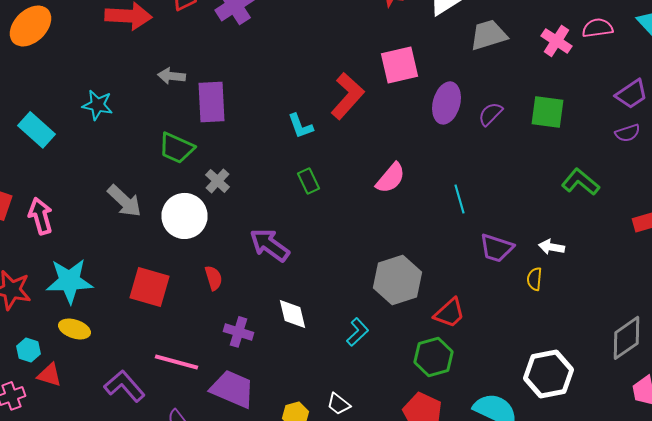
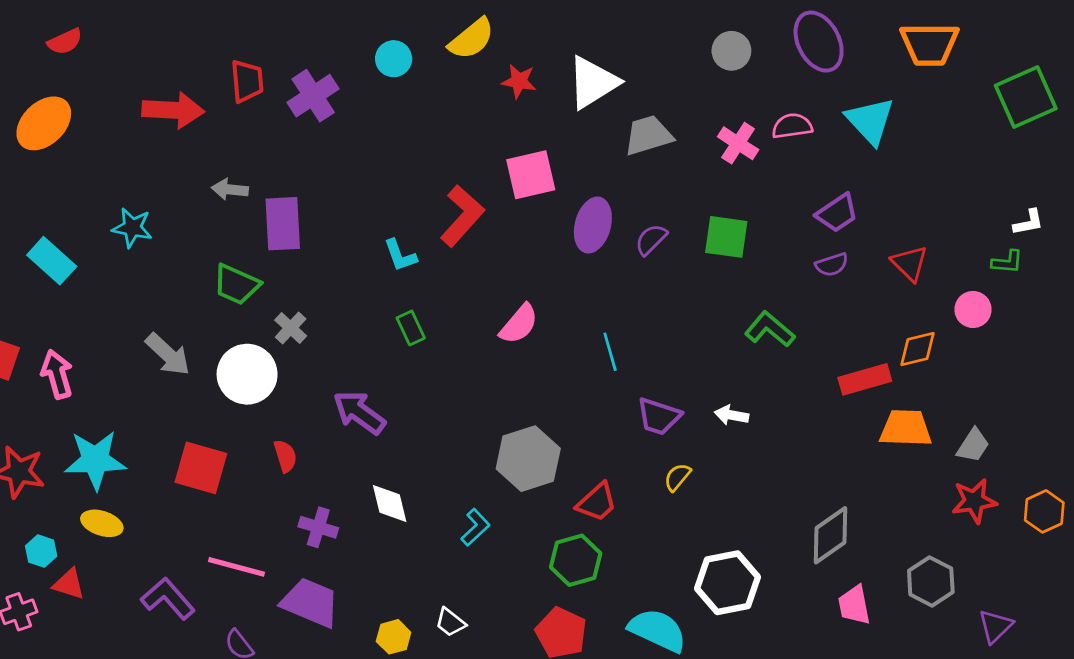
yellow semicircle: (534, 279) -> (677, 477), moved, turned 35

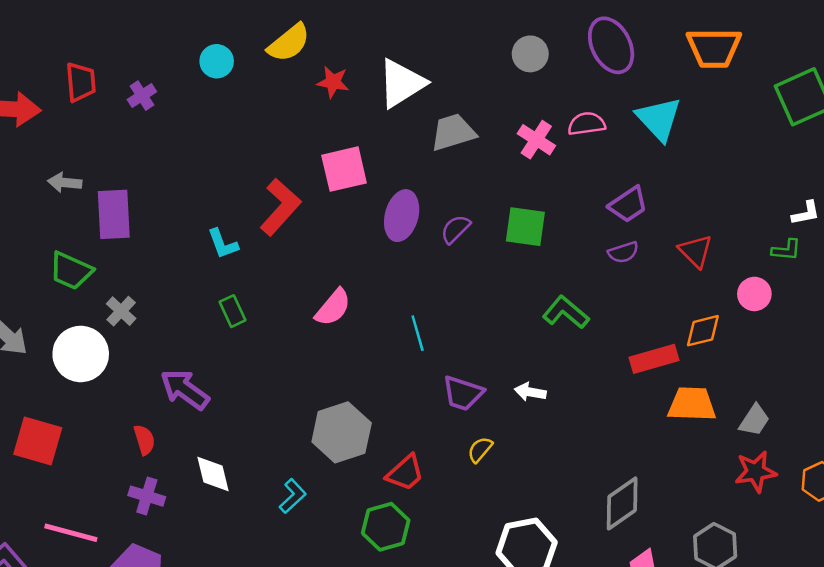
purple cross: (313, 96) -> (142, 96), size x0.6
red semicircle: (285, 456) -> (144, 440), moved

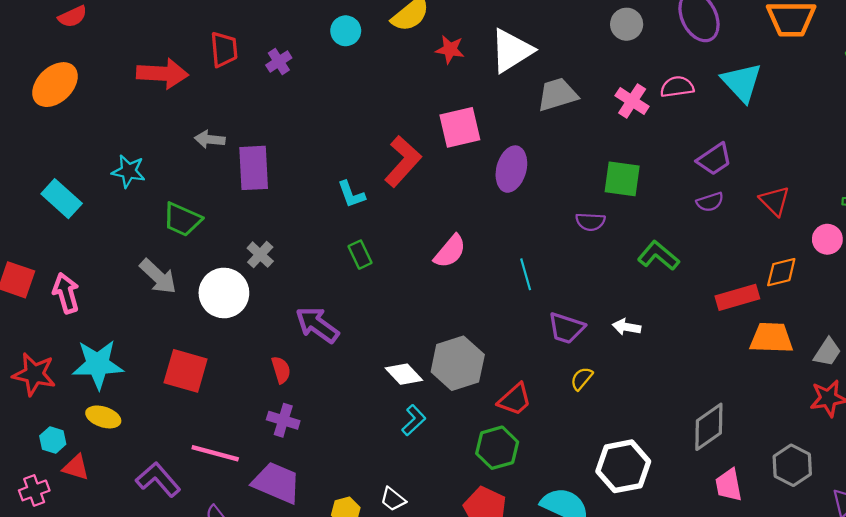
purple semicircle: (455, 229) -> (590, 222), moved, turned -132
green trapezoid: (71, 271) -> (182, 219), moved
white diamond: (213, 474) -> (404, 374), moved, turned -30

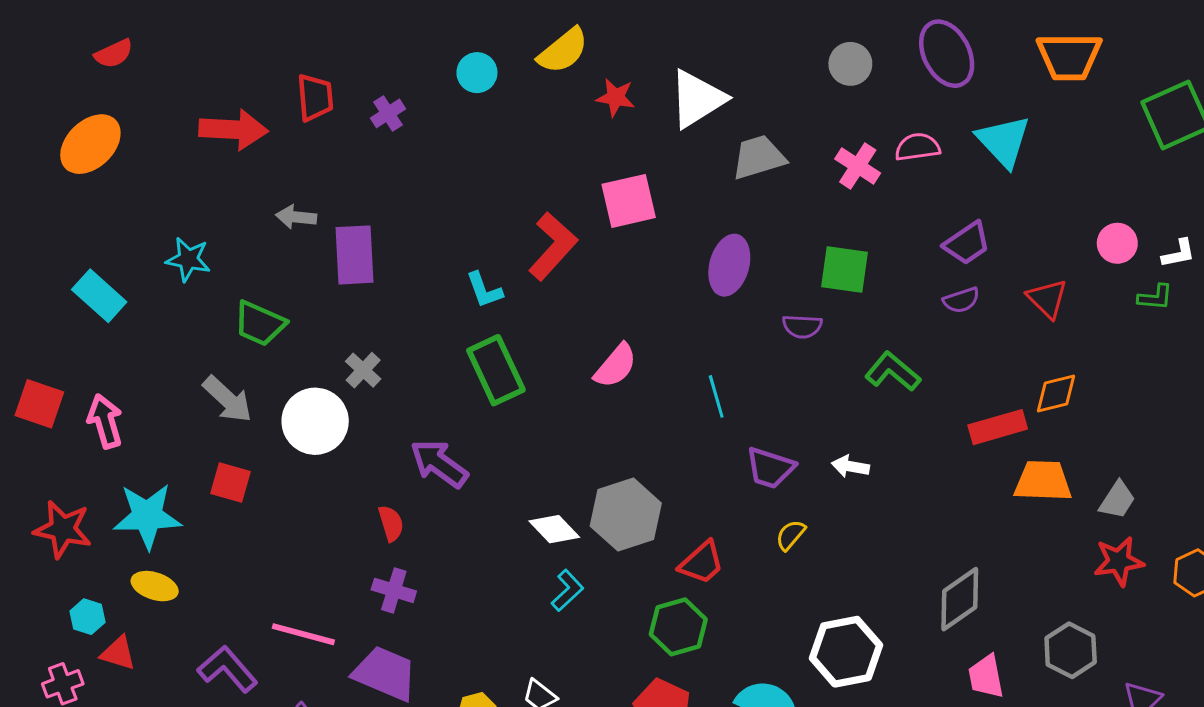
purple ellipse: (511, 169) -> (729, 265), moved
pink circle: (827, 239) -> (1117, 243), moved
green rectangle: (360, 255) -> (496, 370), size x1.8
red square: (186, 371) -> (230, 482), moved, size x0.7

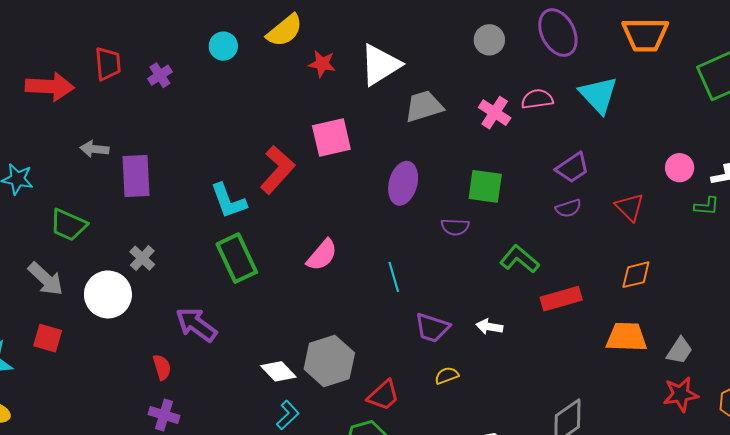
cyan L-shape: (484, 290) -> (228, 201), size x1.4
red rectangle: (998, 427) -> (561, 299), moved
yellow semicircle: (791, 535) -> (447, 376), turned 30

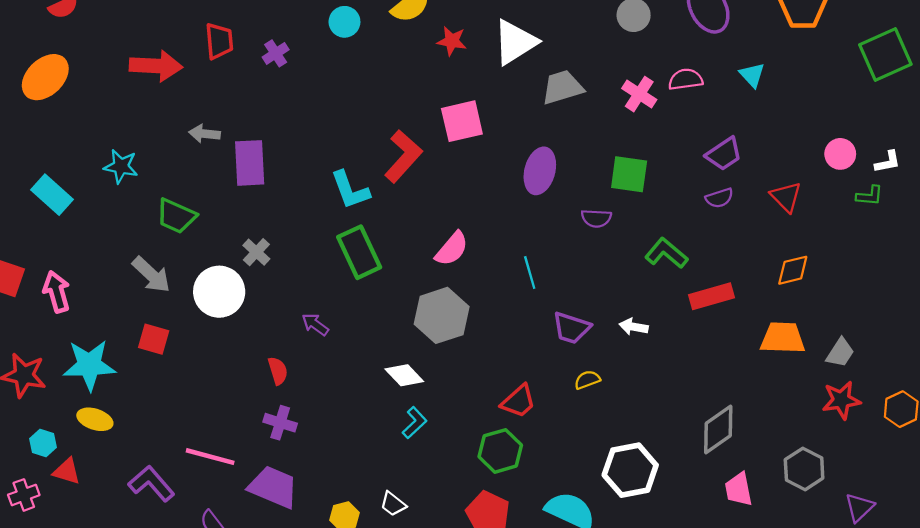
cyan triangle: (598, 95) -> (752, 75), size x0.6
purple arrow: (196, 325) -> (315, 324), size x0.6
gray hexagon: (329, 361) -> (442, 315), moved

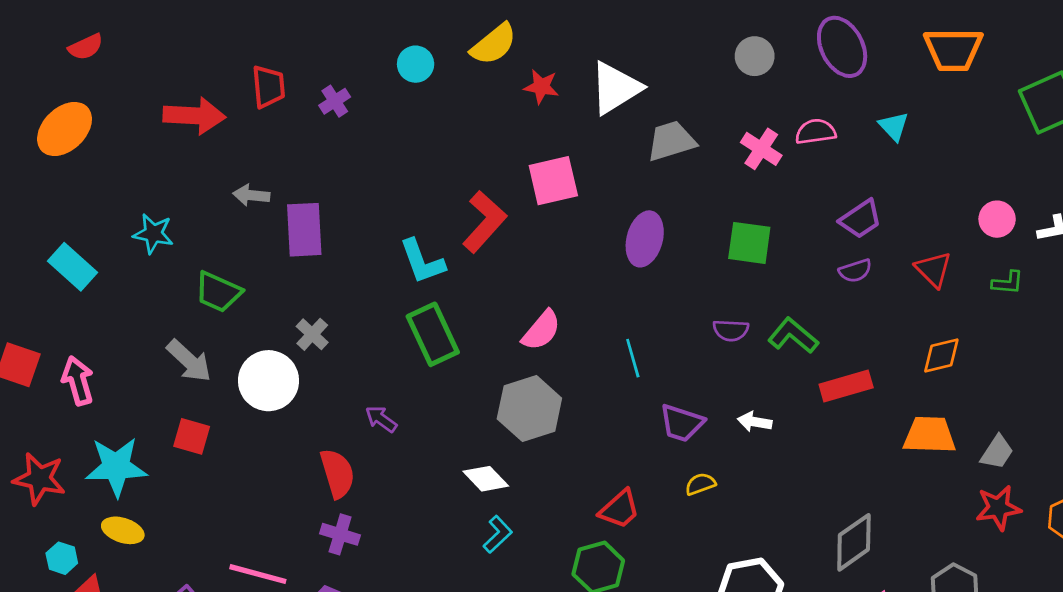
green L-shape: (870, 196) -> (1008, 283), moved
purple semicircle: (596, 218) -> (731, 330), moved
red semicircle: (278, 371) -> (337, 473), size x1.5

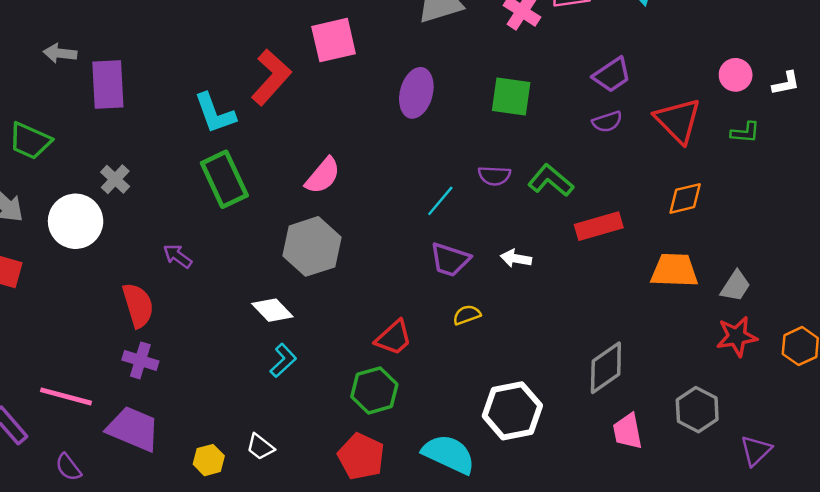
red triangle: (933, 269) -> (678, 120), size x1.4
cyan line: (633, 358) -> (440, 201), moved, turned 56

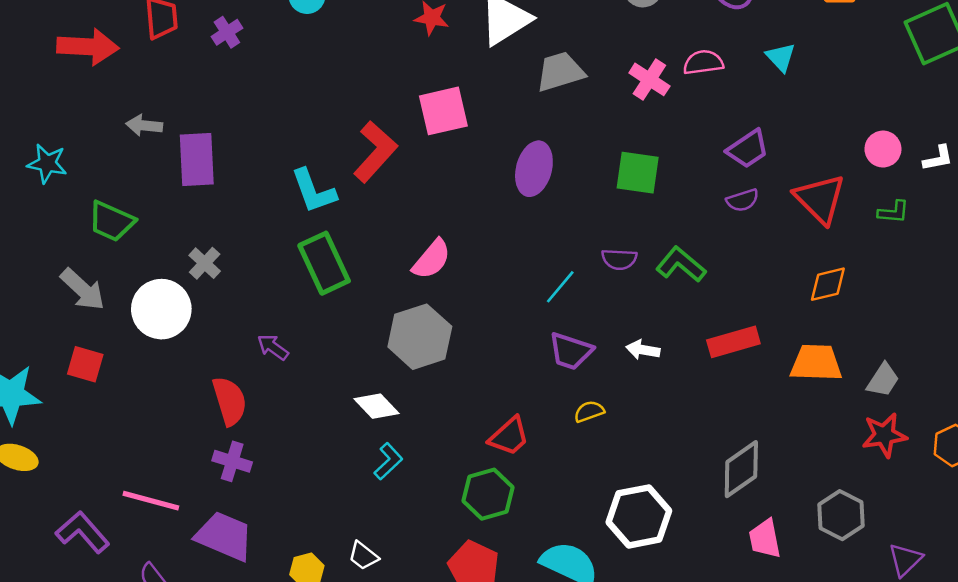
red rectangle: (599, 226) -> (733, 342), moved

